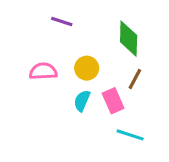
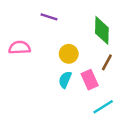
pink semicircle: (43, 71) -> (19, 48), moved
cyan line: (130, 135) -> (103, 107), turned -50

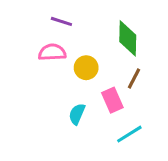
pink semicircle: (19, 48) -> (52, 52), moved
cyan semicircle: (65, 80) -> (77, 114), moved

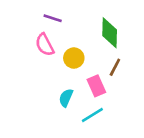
pink semicircle: (52, 52) -> (45, 45), turned -115
cyan line: (129, 134) -> (92, 115), moved

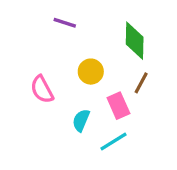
pink semicircle: (45, 45) -> (42, 89), moved

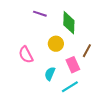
green diamond: (135, 41) -> (69, 23), moved

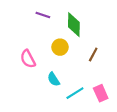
pink rectangle: (73, 65) -> (101, 93), moved
cyan semicircle: (50, 74) -> (54, 79), turned -56

